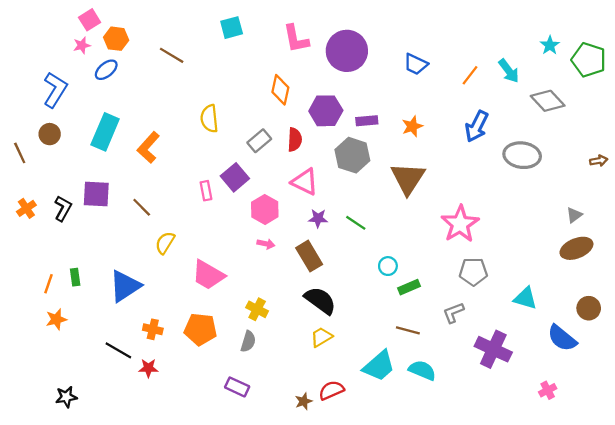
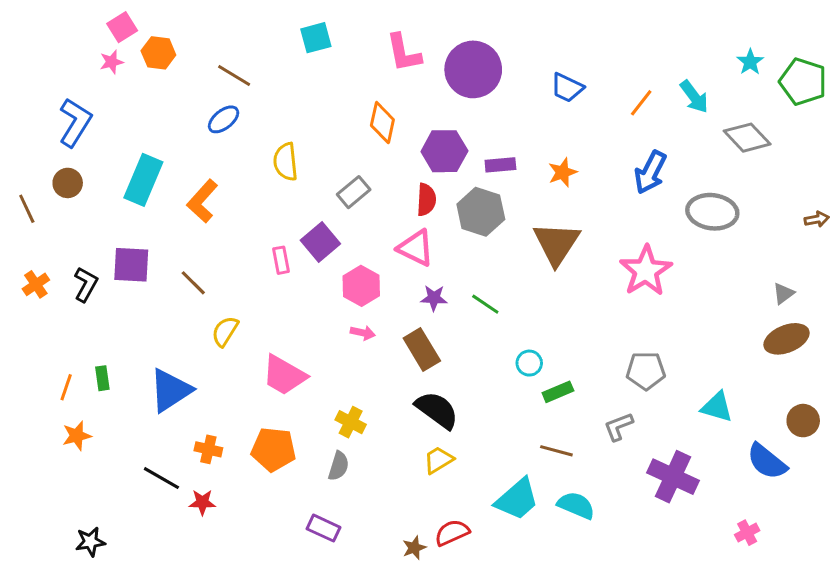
blue ellipse: (106, 70) -> (224, 119), moved
red semicircle: (295, 140) -> (426, 200), moved
pink star: (460, 224) -> (646, 271), moved

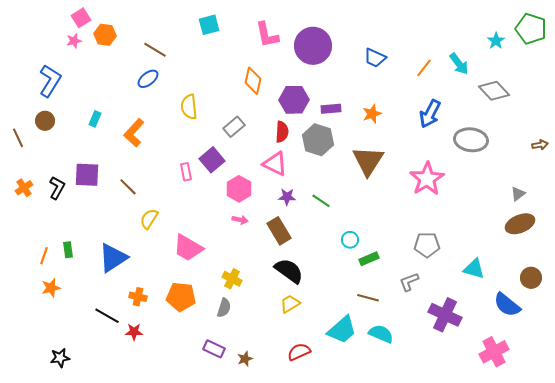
green pentagon: (803, 82) -> (531, 29), moved
cyan rectangle: (143, 180) -> (95, 119), size x0.5
pink cross: (747, 533) -> (494, 352), size x1.8
brown star: (414, 548) -> (245, 359), moved

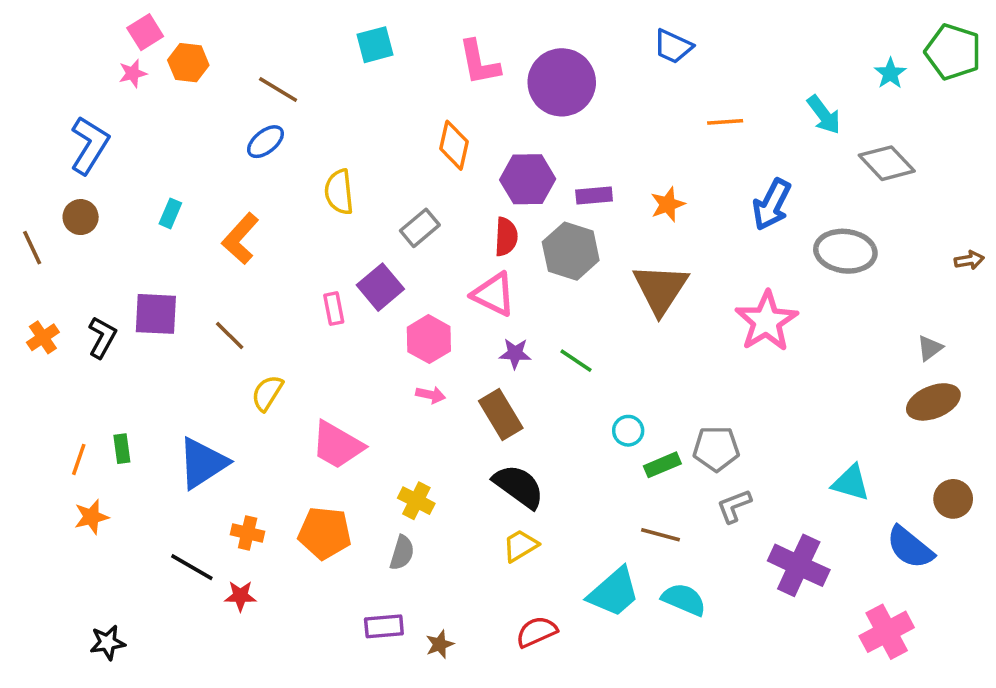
blue trapezoid: (375, 58) -> (673, 46), moved
orange line: (424, 68) -> (725, 122), moved, turned 48
gray pentagon: (427, 245) -> (716, 449), moved
purple rectangle: (214, 349) -> (384, 626), turned -30

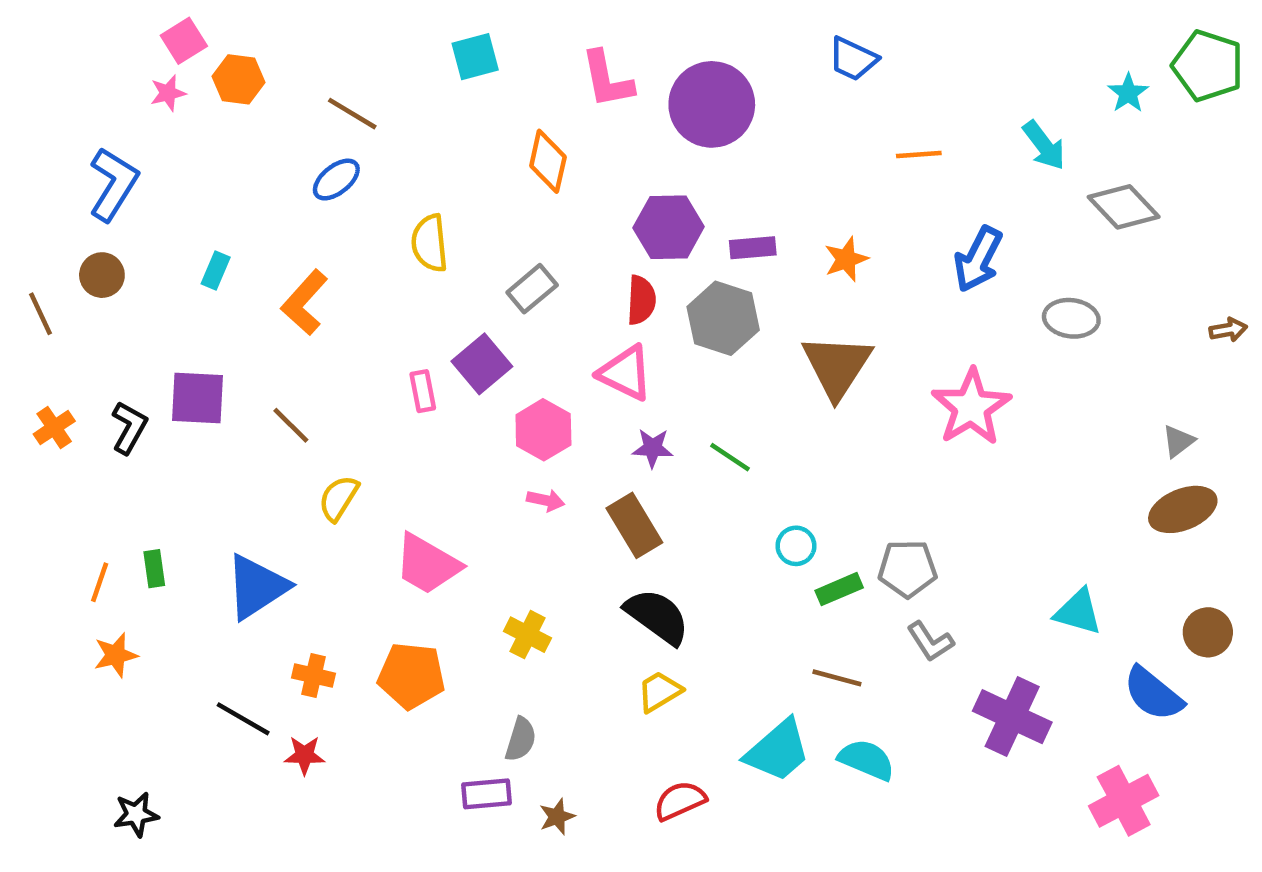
orange diamond: (454, 145) -> (548, 161), moved
gray ellipse: (845, 251) -> (1071, 318), size x0.7
gray L-shape: (734, 506) -> (930, 641), turned -102
gray semicircle: (402, 553) -> (521, 739), moved

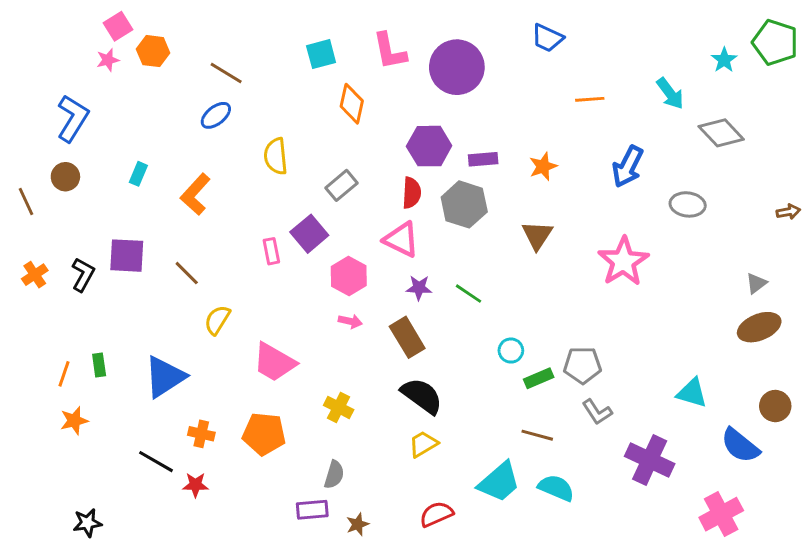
cyan square: (475, 57) -> (321, 54), moved
brown triangle: (837, 366) -> (537, 235), size x0.7

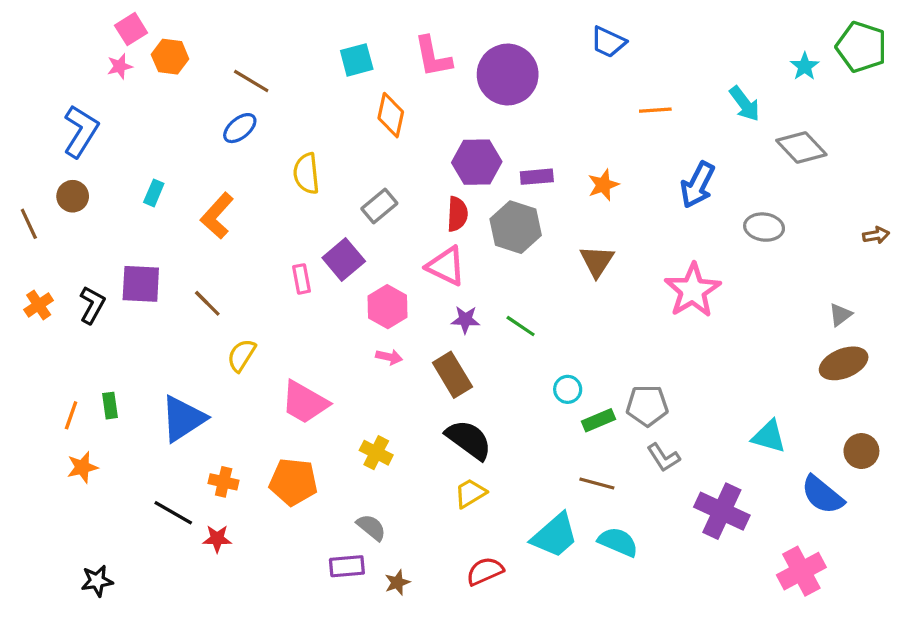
gray semicircle: (334, 475) -> (371, 527), turned -68

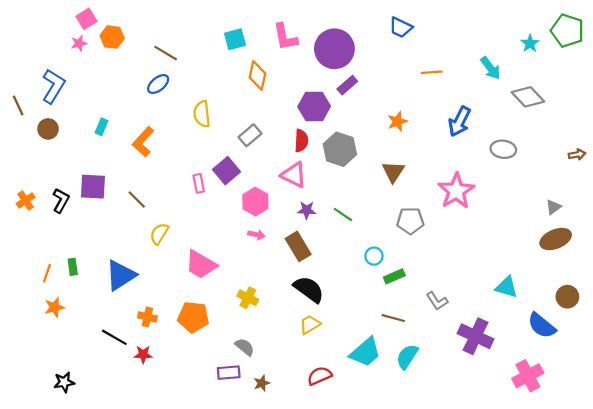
purple rectangle: (537, 177) -> (347, 85), moved, turned -36
brown line: (29, 224) -> (18, 105), moved
gray pentagon: (647, 406) -> (410, 221), moved
cyan semicircle: (618, 542) -> (407, 357), turned -80

